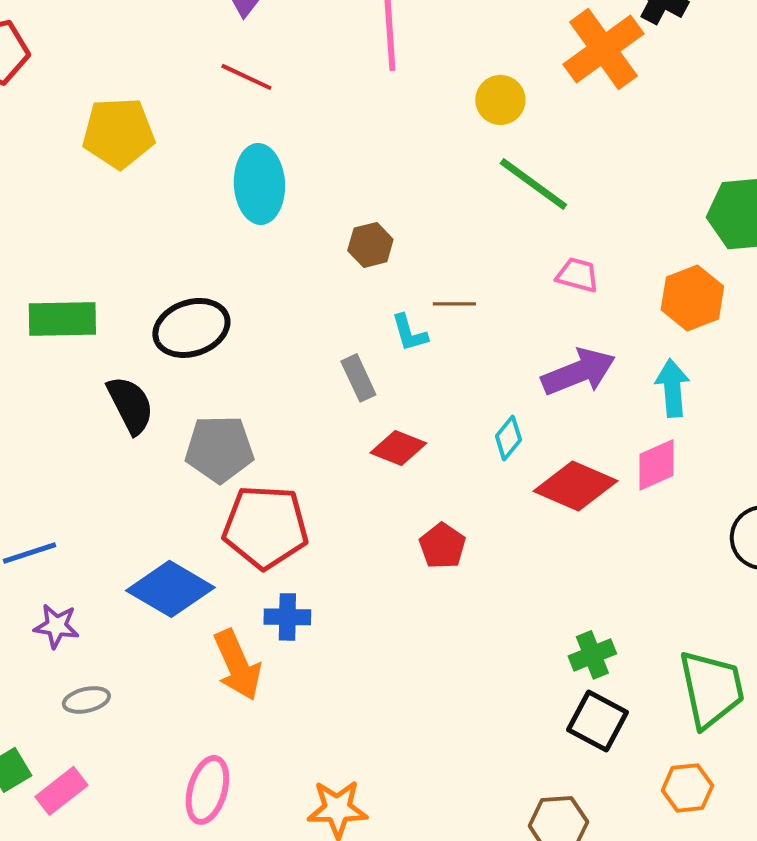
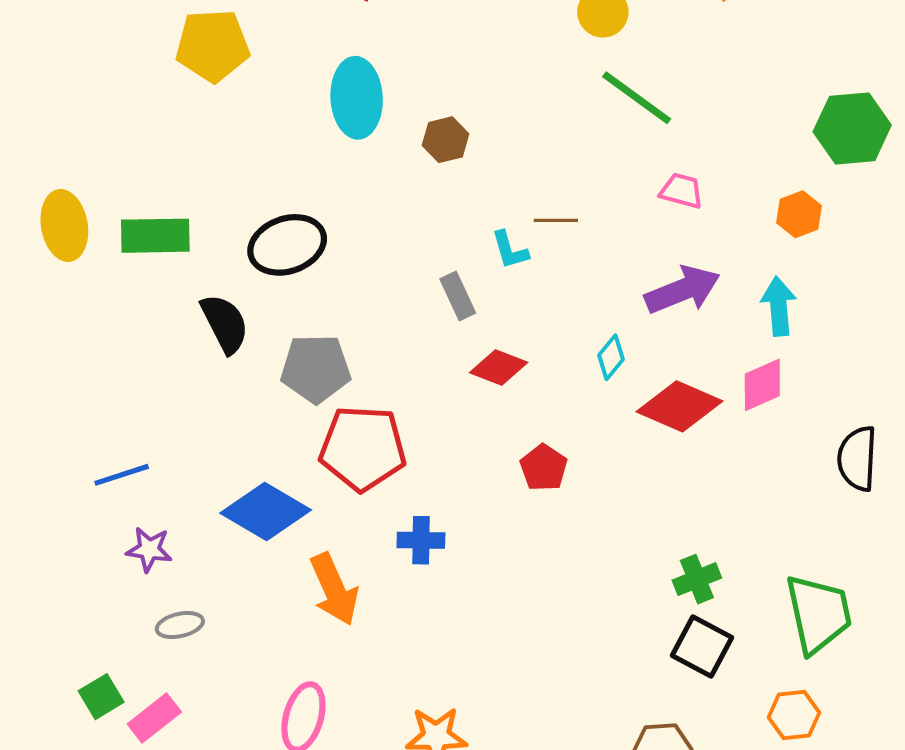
brown hexagon: (370, 245) -> (446, 140), moved
orange hexagon: (692, 298) -> (799, 214), size x0.7
blue cross: (287, 617) -> (421, 540), moved

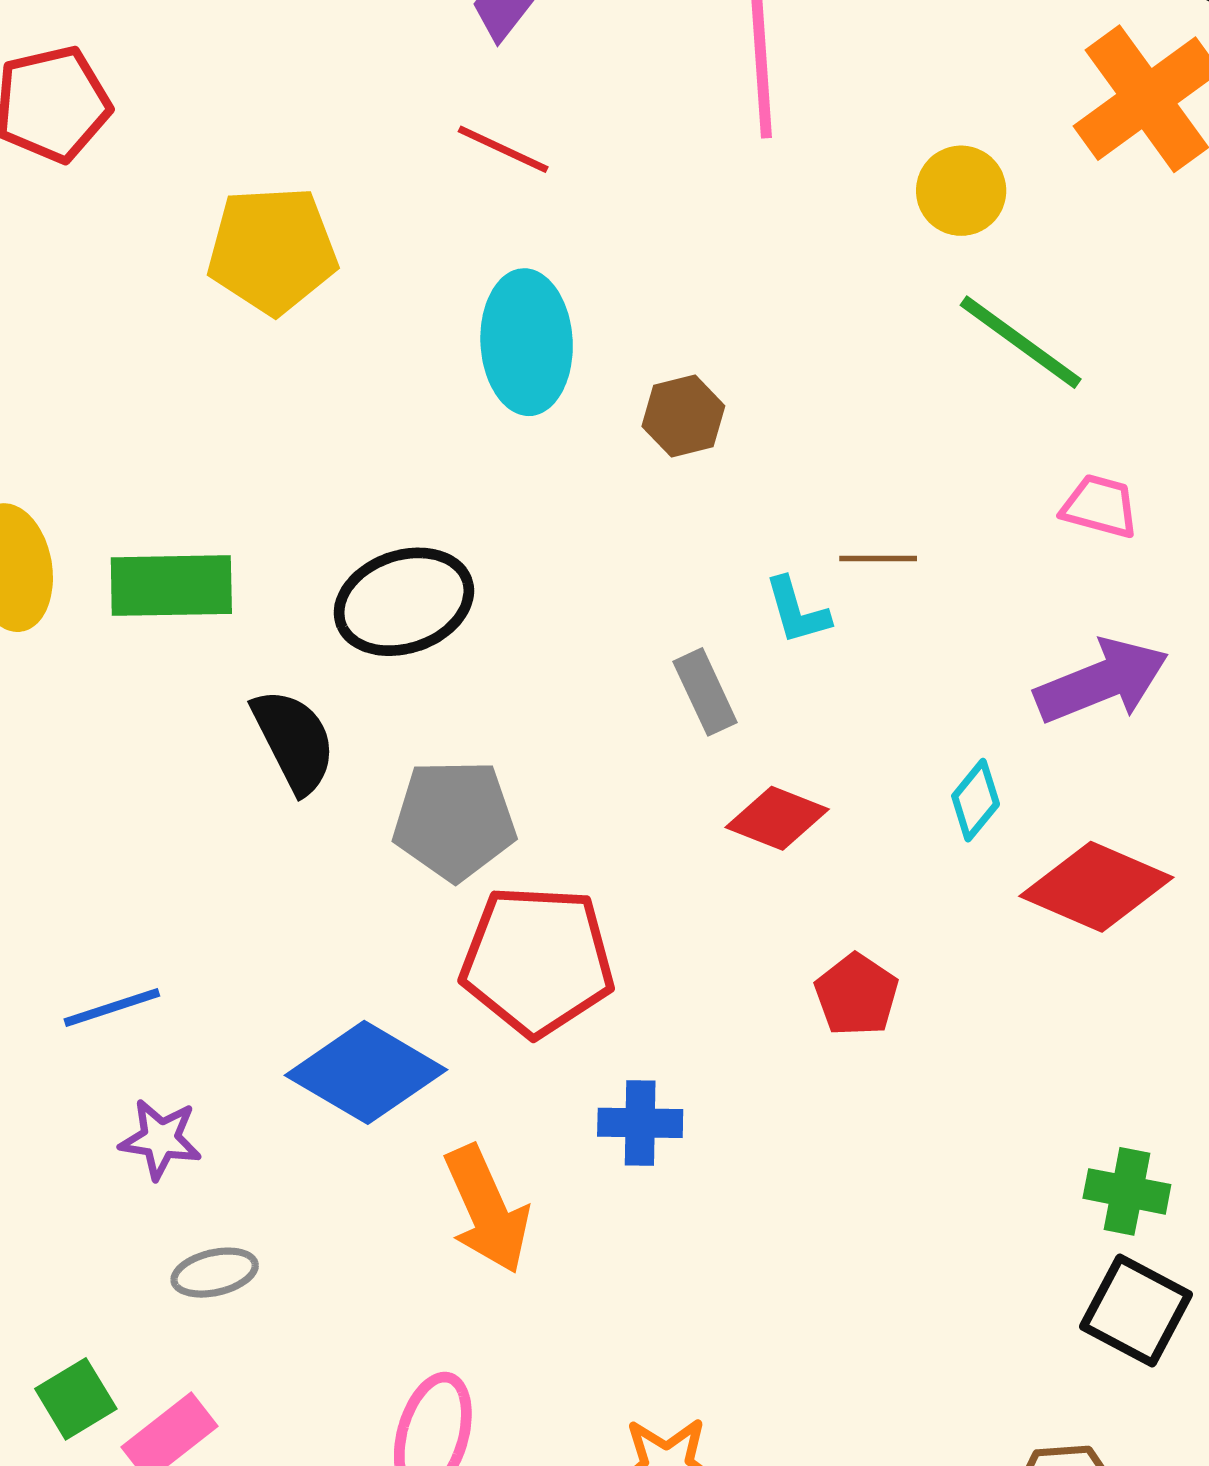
green cross: (697, 579) -> (1127, 1191), turned 33

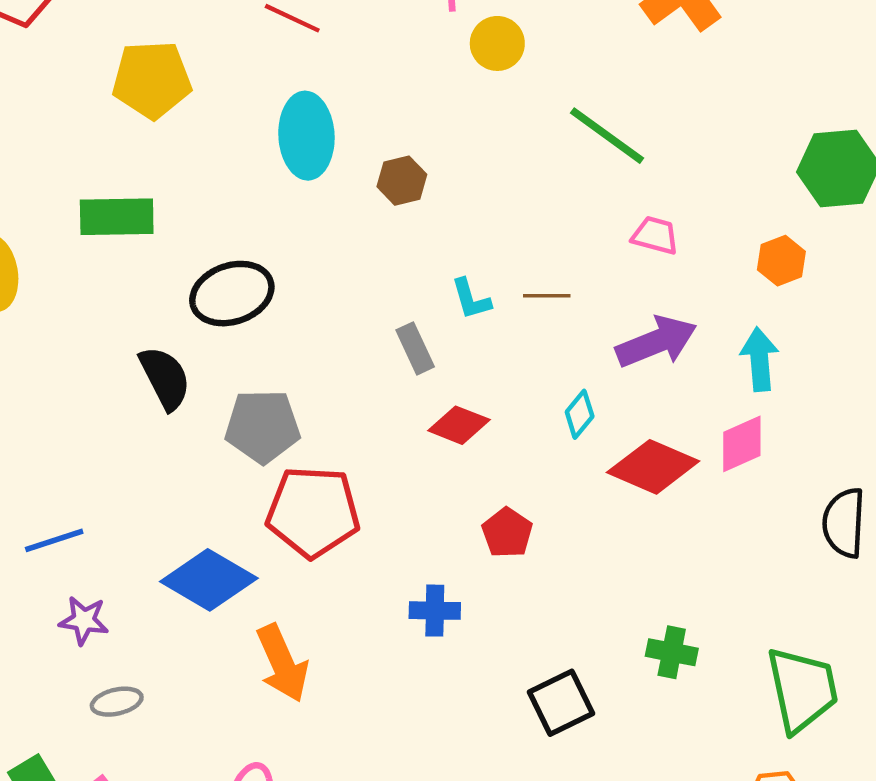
yellow circle: (961, 191) -> (497, 43), moved
brown line: (878, 559) -> (547, 296), moved
green rectangle: (171, 586) -> (117, 217), moved
blue cross: (640, 1123) -> (435, 611), moved
black square: (1136, 1310) -> (561, 703), moved, turned 36

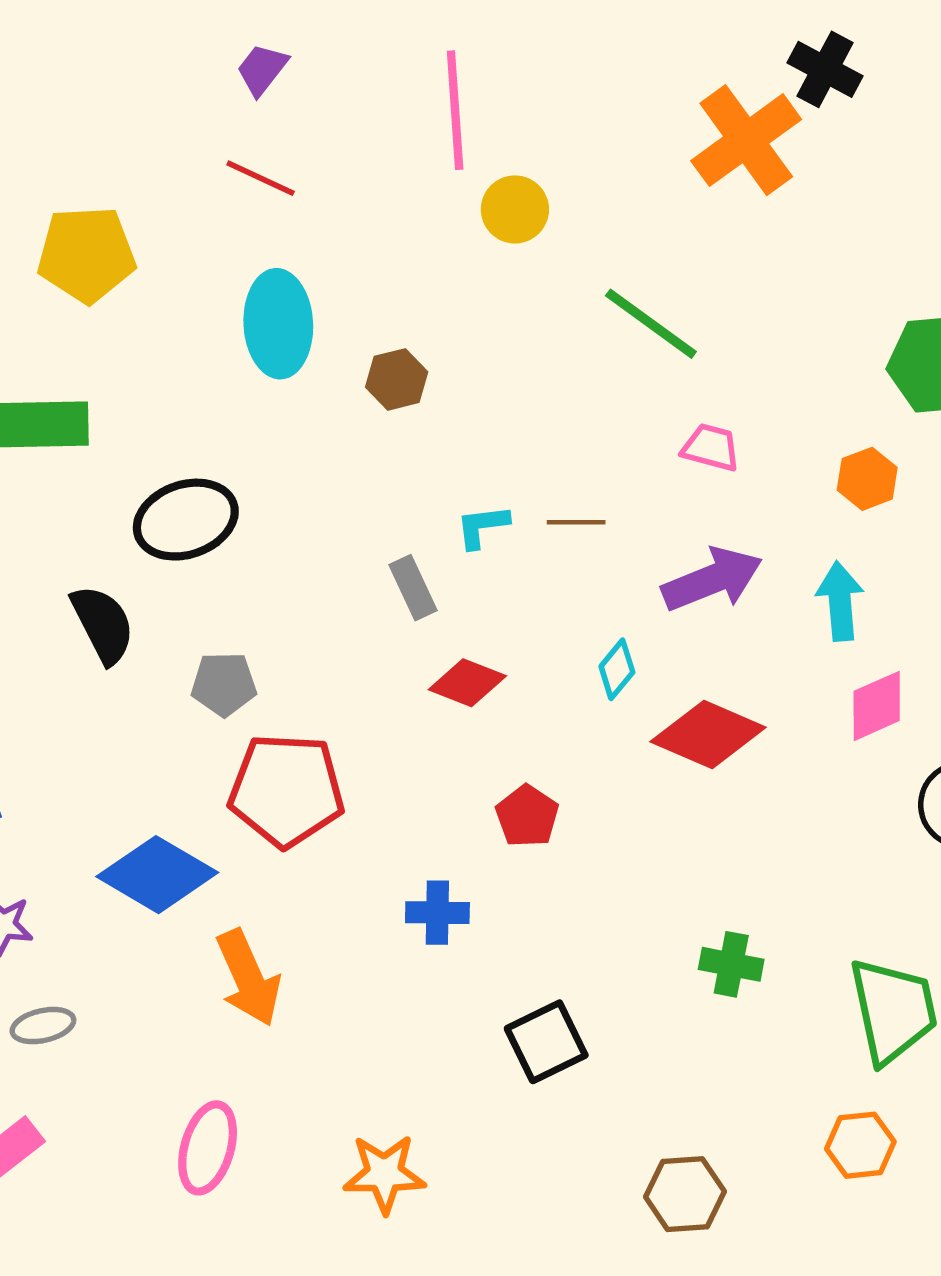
cyan L-shape: (471, 299) -> (482, 526), turned 99
gray pentagon: (263, 426) -> (224, 684), size x0.7
pink diamond: (742, 444) -> (877, 706), moved
black square: (561, 703) -> (546, 1042), moved

